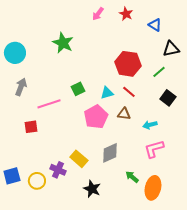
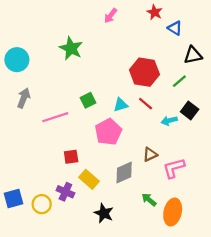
red star: (126, 14) -> (155, 12), moved
brown triangle: (124, 114) -> (150, 154), moved, turned -32
cyan arrow: (150, 125) -> (169, 121), moved
red square: (31, 127) -> (71, 157), moved

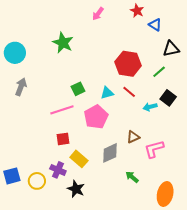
pink line: (55, 117) -> (62, 110), moved
orange ellipse: (173, 212) -> (165, 194), moved
black star: (104, 213) -> (76, 189), moved

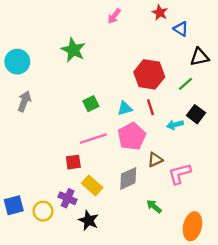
red line: (129, 92) -> (150, 107), turned 32
pink line: (62, 110) -> (93, 139), moved
pink pentagon: (96, 117) -> (132, 136), moved

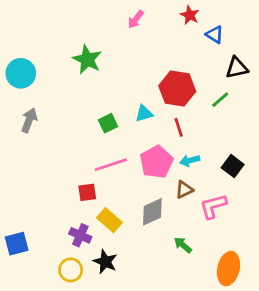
cyan triangle: (125, 108) -> (144, 113), moved
black square: (196, 114) -> (233, 166), moved
cyan arrow: (175, 125) -> (190, 161), moved
yellow circle: (43, 211) -> (71, 270), moved

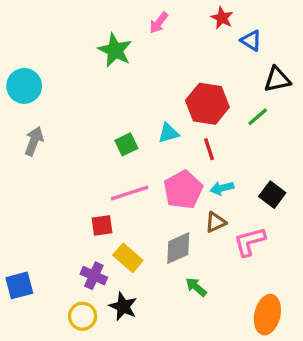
green star: (87, 59) -> (115, 50), moved
green arrow: (183, 245) -> (196, 287), moved

